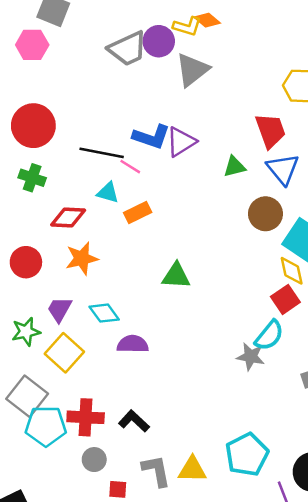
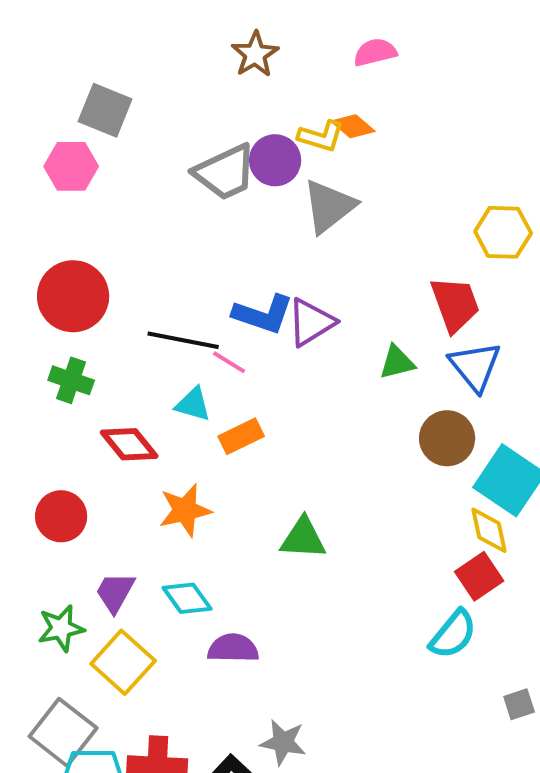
red diamond: (68, 217) -> (129, 444), turned 48
orange star: (82, 258) -> (185, 510), moved
gray star: (251, 357) -> (283, 742), moved

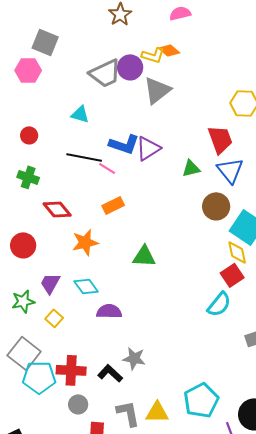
red circle: (73, 296) -> (29, 135), size x0.5
cyan triangle: (193, 404) -> (80, 114), moved
yellow square: (123, 662) -> (54, 318), size x0.6

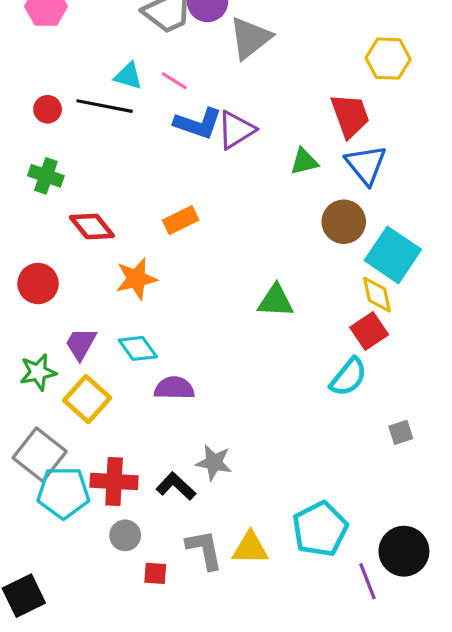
black line: (84, 157) -> (105, 106), moved
pink line: (107, 168) -> (174, 81), moved
green triangle: (144, 256) -> (276, 301), moved
yellow square: (54, 318) -> (87, 399), size x1.6

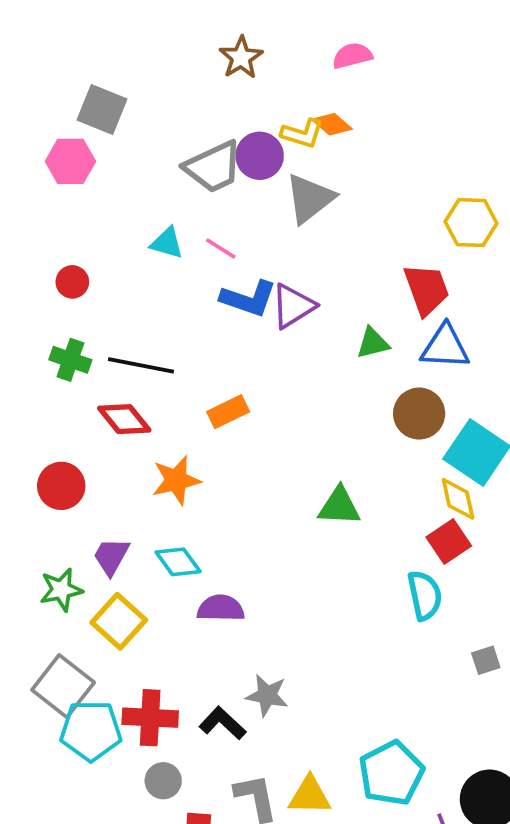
black line: (105, 106) -> (141, 365), moved
blue triangle: (366, 165) -> (445, 347), turned -48
cyan semicircle: (348, 377) -> (425, 595), turned -51

